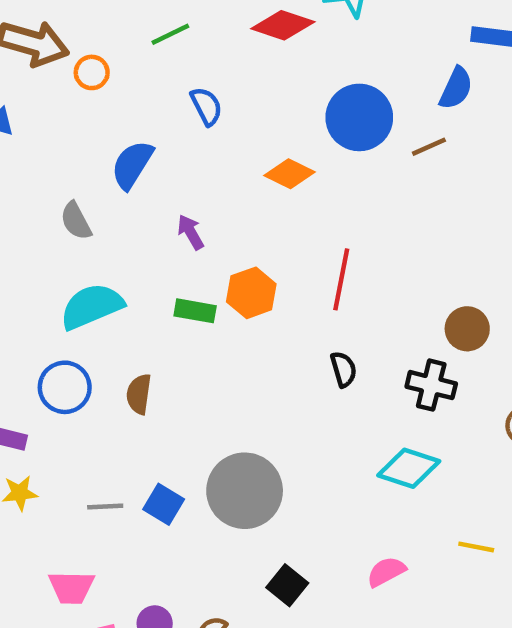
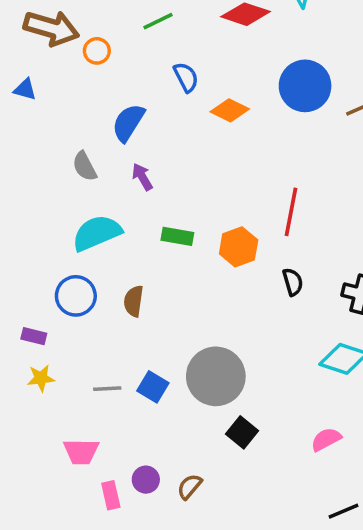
orange diamond: (290, 174) -> (230, 110), moved
purple arrow: (191, 232) -> (142, 177), moved
orange hexagon: (251, 293) -> (239, 247), moved
black square: (287, 585) -> (242, 432), moved

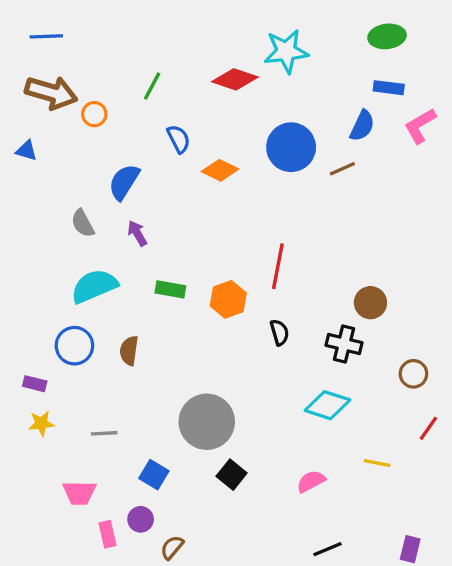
green line: (158, 21) -> (152, 86), turned -36
blue square: (153, 387) -> (154, 475), moved
brown semicircle: (190, 487) -> (172, 547), moved

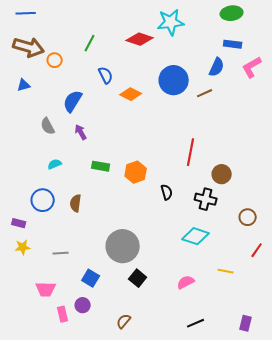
blue triangle: (26, 151) -> (24, 85), moved, turned -32
red line: (278, 266) -> (191, 152), moved
cyan semicircle: (94, 286) -> (55, 164), size x0.5
brown semicircle: (172, 547) -> (124, 321), moved

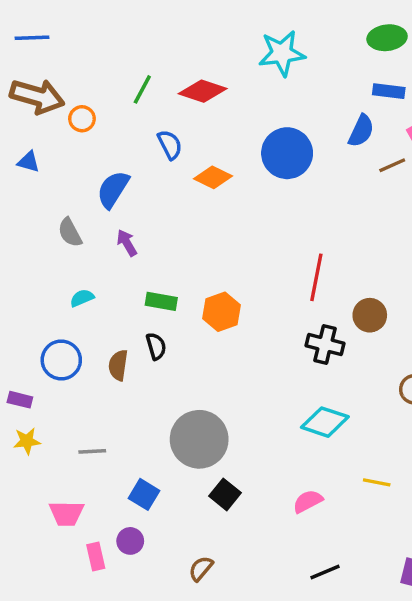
red diamond: (140, 39) -> (203, 91), moved
blue triangle: (24, 85) -> (29, 162), turned 32
brown line: (205, 93) -> (392, 165), moved
black semicircle: (167, 192) -> (156, 346), moved
black cross: (206, 199) -> (325, 344), moved

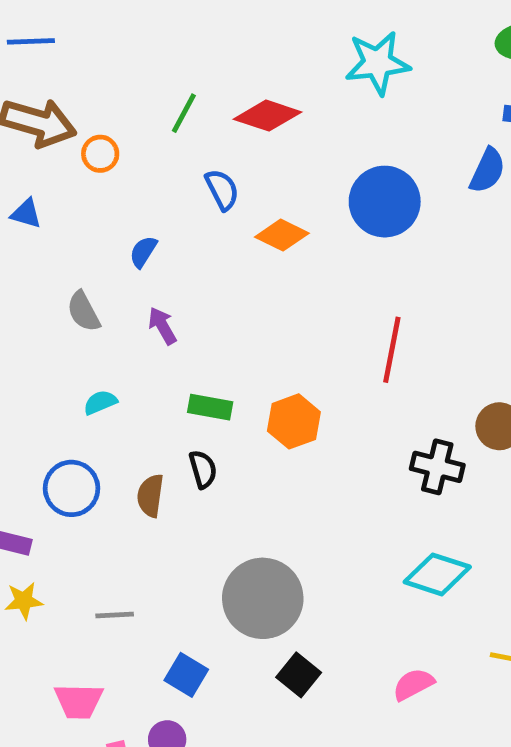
blue semicircle: (113, 189) -> (143, 252), size x0.6
red line: (316, 277) -> (392, 350), moved

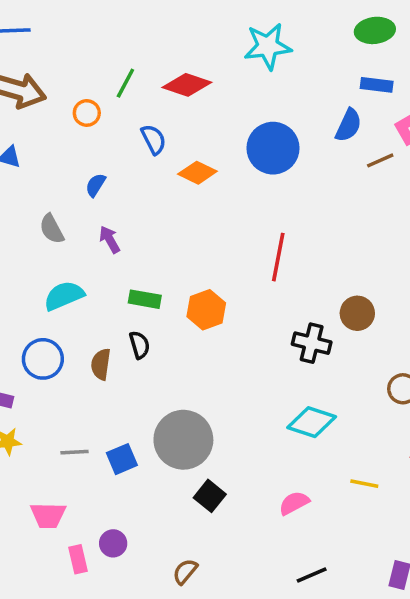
orange circle: (100, 154) -> (87, 113), moved
cyan semicircle: (100, 402) -> (64, 296), size x1.6
blue square: (186, 675) -> (122, 459), moved, turned 36

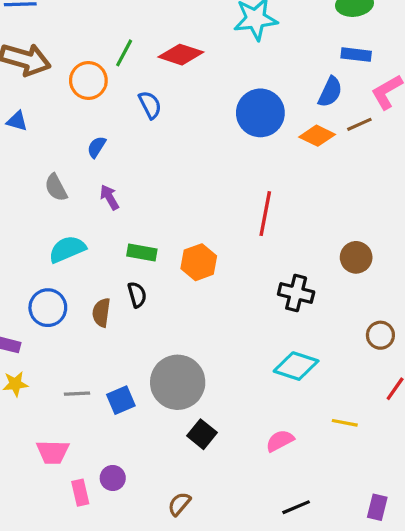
orange circle: (87, 113) -> (88, 80), size x1.5
orange diamond: (197, 173) -> (317, 136), moved
brown circle: (357, 313) -> (356, 257), moved

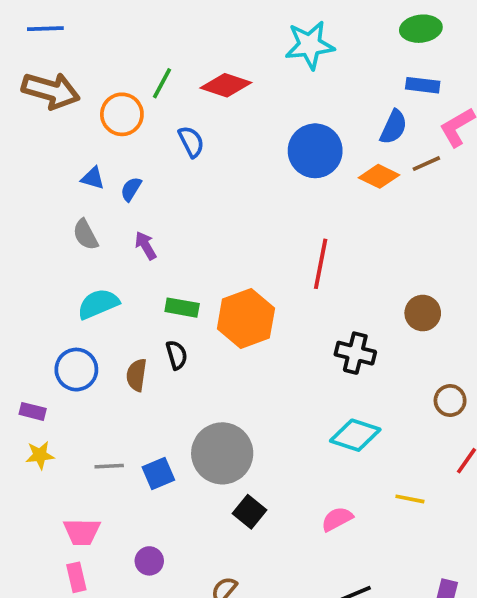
blue triangle: (17, 121) -> (93, 178), moved
orange hexagon: (199, 262) -> (246, 318), size x1.4
pink rectangle: (80, 493) -> (76, 577), moved

